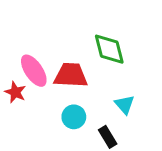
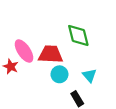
cyan circle: (74, 117) -> (59, 74), moved

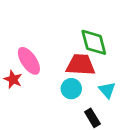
red trapezoid: (51, 54) -> (81, 65), moved

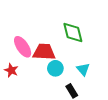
red trapezoid: (81, 65) -> (44, 52), moved
red star: (13, 79) -> (11, 70), moved

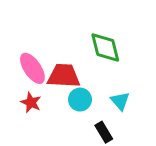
red star: (11, 70) -> (31, 103), moved

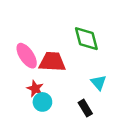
cyan circle: (80, 100) -> (42, 102), moved
red star: (31, 103) -> (35, 89), moved

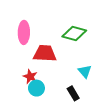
green diamond: (86, 39) -> (74, 34), turned -60
pink ellipse: (27, 56) -> (24, 32), moved, turned 35

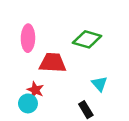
cyan circle: (36, 88) -> (28, 103), moved

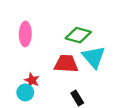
red trapezoid: (53, 63) -> (66, 64), moved
cyan triangle: (99, 84) -> (94, 57), moved, size x1.6

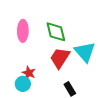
green diamond: (78, 35) -> (56, 32), moved, turned 60
red trapezoid: (66, 64) -> (60, 58), turned -60

